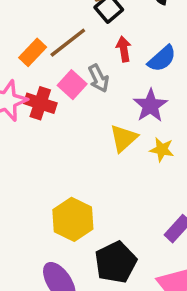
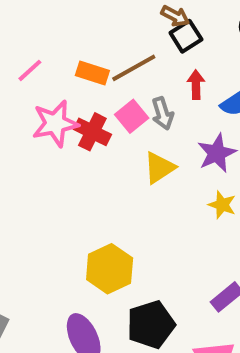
orange rectangle: (33, 52) -> (92, 73), turned 56
yellow triangle: (124, 138) -> (159, 168), moved

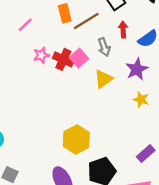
orange rectangle: (92, 73) -> (65, 13), moved, turned 60
pink square: (132, 116) -> (79, 58), moved
pink star: (55, 123) -> (41, 55), size x0.6

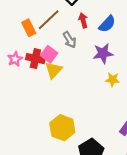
orange rectangle: (65, 13) -> (29, 28), moved
purple star: (137, 69) -> (103, 53), turned 30
yellow triangle: (103, 79) -> (54, 70), moved

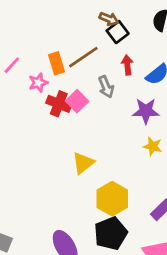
pink star: (15, 59) -> (38, 83), moved
yellow triangle: (54, 70) -> (83, 163), moved
yellow hexagon: (62, 128) -> (112, 199), moved

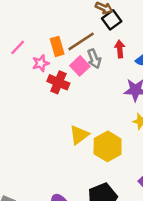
gray arrow: (106, 87) -> (94, 59), moved
pink square: (77, 101) -> (80, 66), moved
yellow hexagon: (112, 199) -> (108, 146), moved

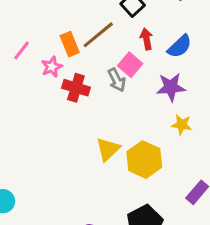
gray arrow: (94, 59) -> (117, 80), moved
pink square: (80, 66) -> (130, 65), moved

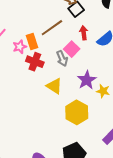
orange rectangle: (70, 44) -> (32, 42), moved
purple star: (171, 87) -> (87, 80), moved, turned -30
yellow triangle: (108, 149) -> (54, 86), moved, turned -48

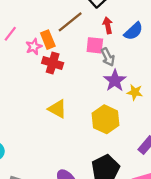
pink square: (72, 49) -> (95, 45), turned -35
gray arrow: (62, 58) -> (108, 57), moved
yellow triangle: (54, 86) -> (57, 109), moved

